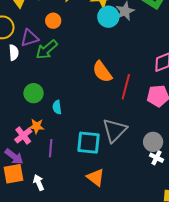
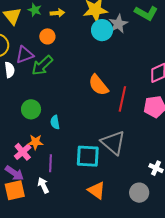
gray triangle: (115, 130) -> (113, 143), turned -32
gray circle: (153, 142) -> (139, 193), moved
white arrow: (39, 183) -> (43, 185), moved

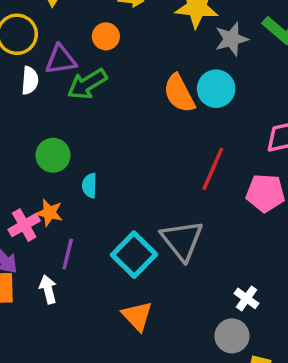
cyan circle: (102, 30) -> (216, 89), moved
orange semicircle: (98, 85) -> (179, 93), moved
cyan square: (88, 156) -> (134, 255), turned 30
gray circle: (139, 193) -> (232, 336), moved

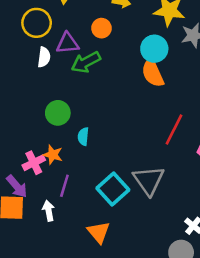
cyan circle: (216, 89) -> (154, 49), moved
orange triangle: (137, 316) -> (99, 232), moved

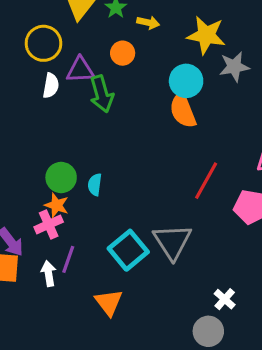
green arrow: (86, 62) -> (102, 94), turned -80
green circle: (58, 113) -> (61, 177), moved
pink cross: (34, 163) -> (49, 224), moved
purple line: (64, 186) -> (68, 259), moved

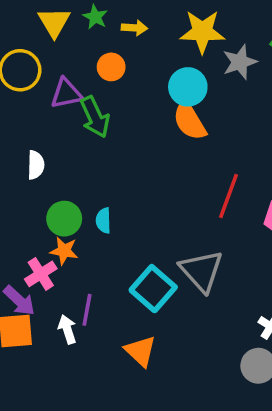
white semicircle: (51, 86) -> (36, 165), moved
pink cross: (49, 224) -> (41, 274), moved

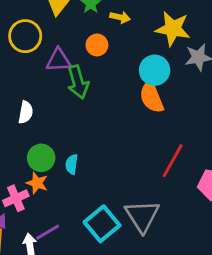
purple line: (87, 310) -> (48, 232), turned 40

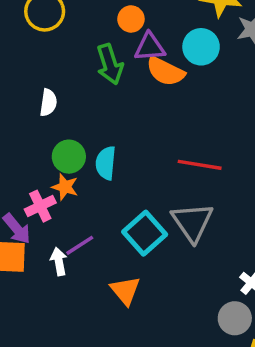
purple triangle: (59, 60) -> (150, 47), moved
orange semicircle: (152, 97) -> (165, 71), moved, turned -40
red line: (173, 161) -> (200, 165), moved, turned 72
cyan semicircle: (72, 164) -> (106, 163), size x1.4

